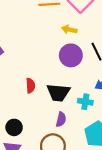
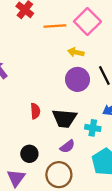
purple semicircle: (61, 119) -> (67, 146), turned 40
black circle: (14, 127) -> (29, 154), moved

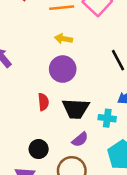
yellow arrow: (76, 52) -> (63, 39), moved
purple circle: (78, 79) -> (63, 69), moved

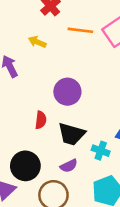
yellow arrow: (63, 39) -> (37, 42), moved
black circle: (39, 149) -> (25, 166), size x1.5

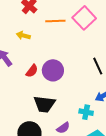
red semicircle: (41, 120) -> (32, 71), moved, turned 40
black trapezoid: (71, 134) -> (44, 104), moved

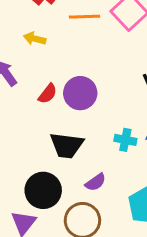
cyan cross: (86, 112) -> (125, 140), moved

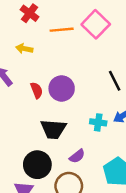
red semicircle: (48, 94) -> (37, 90), turned -56

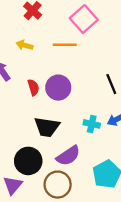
pink square: (96, 24) -> (84, 19), moved
orange line: (62, 30) -> (65, 45), moved
purple semicircle: (77, 156) -> (68, 156), size x1.5

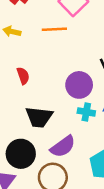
purple circle: (58, 88) -> (79, 85), moved

